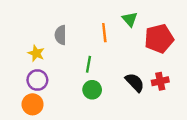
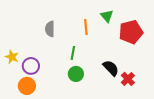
yellow star: (36, 53) -> (12, 57), moved
red cross: (160, 81) -> (128, 79), moved, turned -32

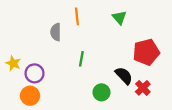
orange line: (86, 27) -> (77, 16), moved
red pentagon: (131, 32) -> (146, 52), moved
green circle: (76, 74) -> (102, 92), moved

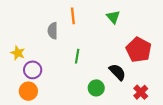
red pentagon: (146, 52) -> (139, 50), turned -30
yellow star: (13, 63) -> (18, 53), moved
red cross: (143, 88) -> (141, 92), moved

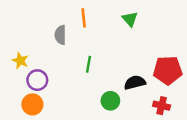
red pentagon: (139, 50) -> (168, 70), moved, turned -30
black semicircle: (117, 72) -> (135, 82), turned -60
red cross: (141, 92) -> (162, 106), turned -32

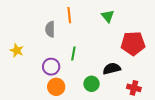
red pentagon: (168, 70) -> (133, 43), moved
purple circle: (37, 80) -> (51, 67), moved
orange circle: (32, 104) -> (56, 87), moved

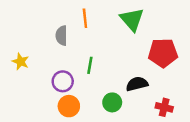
green triangle: (108, 16) -> (132, 19), size x1.5

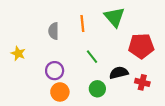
orange line: (85, 18) -> (82, 24), moved
green line: (90, 65) -> (92, 57), moved, turned -48
red cross: (164, 107) -> (142, 82), moved

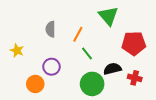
orange line: (82, 24) -> (78, 34), moved, turned 35
green circle: (97, 89) -> (92, 84), size x1.5
orange circle: (60, 92) -> (35, 84), moved

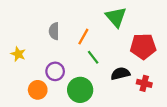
green circle: (92, 84) -> (80, 90), moved

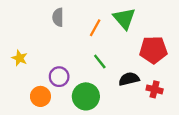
gray semicircle: (54, 31) -> (58, 17), moved
orange line: (83, 37) -> (95, 28), moved

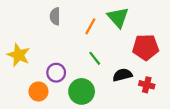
yellow star: (20, 58) -> (19, 55), size x1.5

